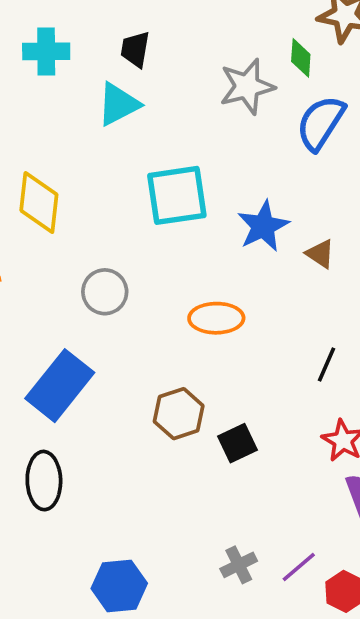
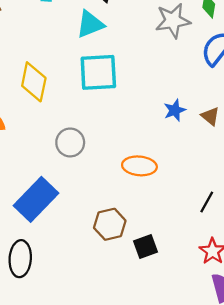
cyan square: (177, 195) -> (98, 72), moved
blue star: (263, 226) -> (175, 110), size x0.7
brown triangle: (320, 254) -> (210, 116), moved

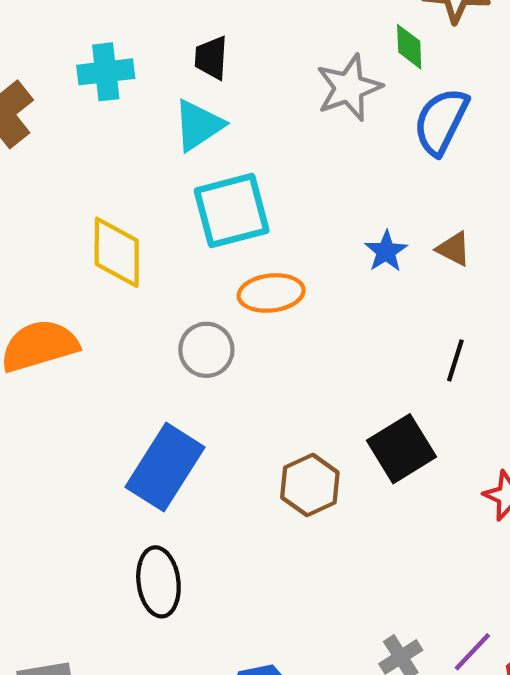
orange ellipse: (139, 166) -> (271, 293), moved
black line: (207, 202) -> (455, 360), moved
black square: (145, 246) -> (401, 449), moved, size x1.4

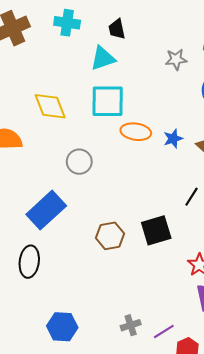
black trapezoid: (211, 58) -> (117, 29), turned -30
gray star: (349, 88) -> (176, 59), size x0.7
yellow diamond: (117, 252) -> (50, 106), turned -36
orange ellipse: (271, 293) -> (136, 132), moved

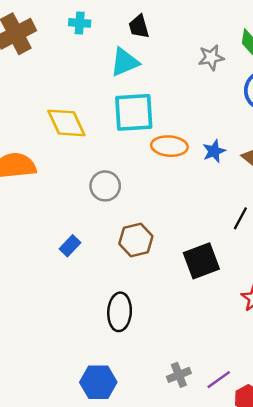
cyan cross: (67, 23) -> (80, 23), size x0.7
blue rectangle: (46, 210) -> (70, 246), size x0.5
brown hexagon: (110, 236) -> (136, 240), moved
black ellipse: (29, 262) -> (120, 312), moved

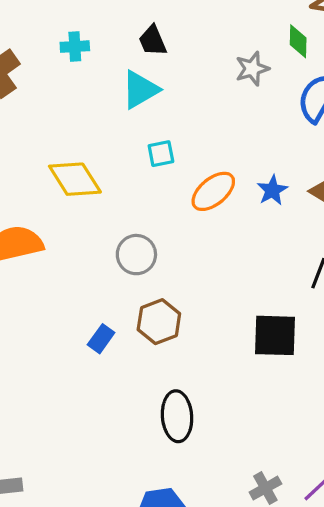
cyan square: (134, 112) -> (161, 154), size x0.5
orange ellipse: (169, 146) -> (213, 191), turned -36
brown hexagon: (136, 240) -> (159, 322), moved
black square: (201, 261) -> (275, 335), turned 30

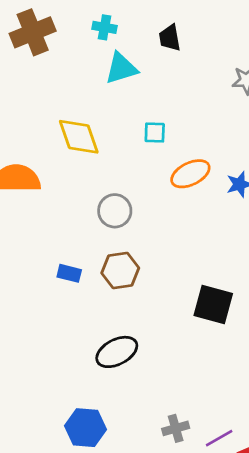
cyan triangle: (140, 90) -> (121, 68), moved
blue rectangle: (101, 339) -> (69, 273), turned 55
black ellipse: (177, 416) -> (117, 352), turned 54

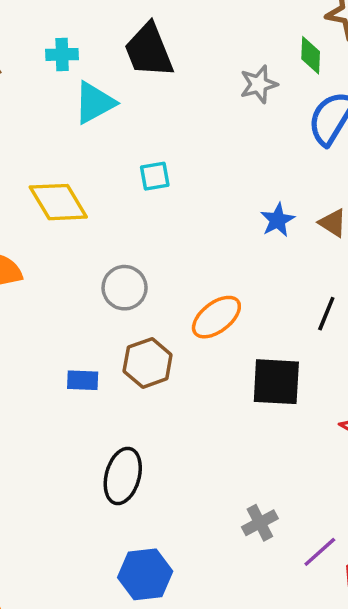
black trapezoid: (170, 38) -> (149, 50), size x1.6
orange ellipse: (190, 174) -> (216, 317), moved
black ellipse: (117, 352) -> (123, 476), moved, turned -36
gray cross: (176, 428) -> (260, 523), moved

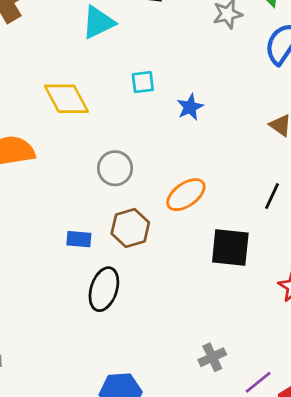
blue star: (278, 220) -> (190, 107), moved
black ellipse: (123, 476) -> (104, 289), moved

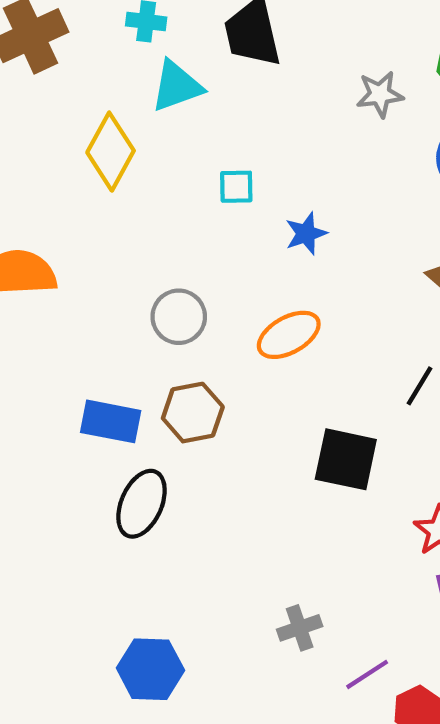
yellow diamond: (66, 99) -> (111, 152), moved, turned 51
orange ellipse: (186, 195) -> (289, 335), moved
blue rectangle: (79, 239) -> (111, 421), size x1.5

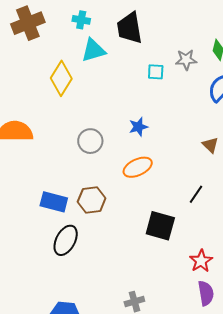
cyan square: (236, 187) -> (156, 72), moved
blue star: (306, 234) -> (138, 127), moved
gray circle: (179, 317) -> (90, 141), moved

